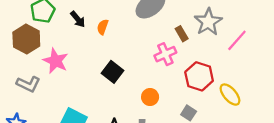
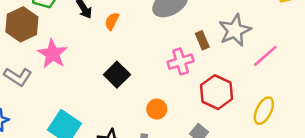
yellow ellipse: (230, 95) -> (264, 111), moved, turned 60

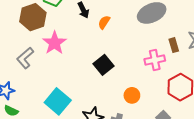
gray L-shape: (18, 77) -> (25, 58), turned 100

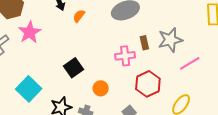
black square: (103, 65) -> (74, 68), moved

